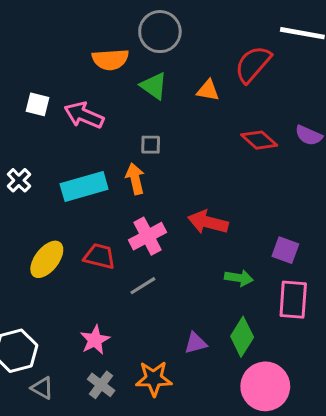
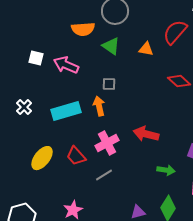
red trapezoid: (100, 256) -> (76, 156), turned -145

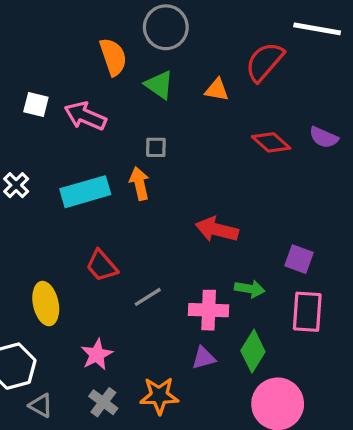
orange semicircle: (83, 29) -> (113, 57), turned -105
pink cross: (107, 143) -> (209, 310), moved, turned 30
yellow ellipse: (42, 158) -> (46, 304), moved, turned -50

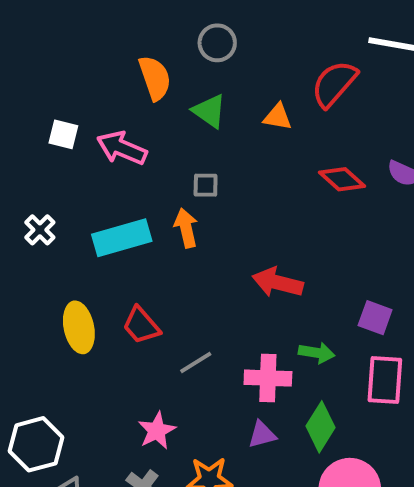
gray circle: (166, 27) -> (217, 43), size x0.7
yellow ellipse: (46, 304) -> (79, 327), moved
pink star: (97, 355) -> (157, 431), moved

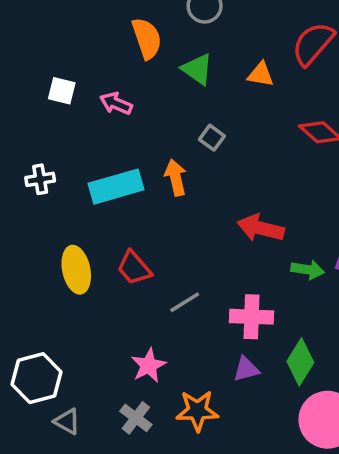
pink arrow: (122, 148) -> (116, 103), size x0.7
gray square: (206, 185) -> (212, 138), moved, turned 35
white cross: (40, 230) -> (40, 179), turned 36
green arrow: (317, 353) -> (308, 270), moved

